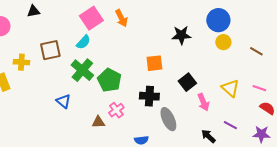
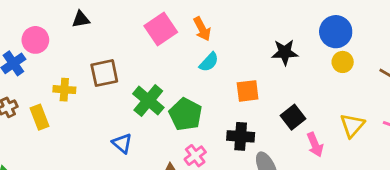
cyan semicircle: (83, 42) -> (209, 62), moved
yellow triangle: (230, 88) -> (352, 125), turned 30

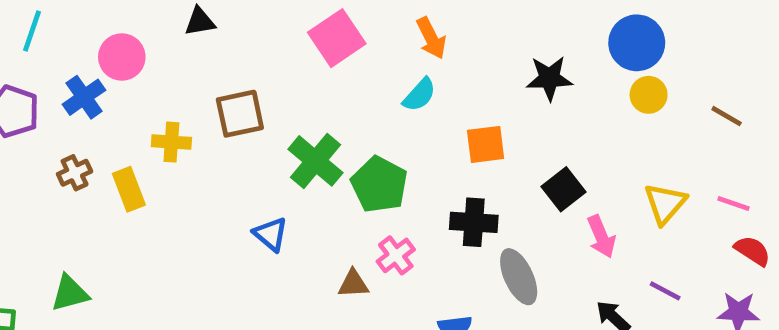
orange arrow: (202, 29) -> (431, 38), moved

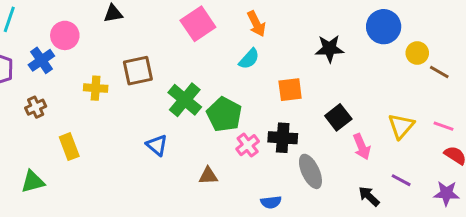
yellow circle: (649, 95) -> (417, 53), moved
yellow rectangle: (129, 189) -> (69, 147), moved
pink cross: (396, 255) -> (248, 145), moved

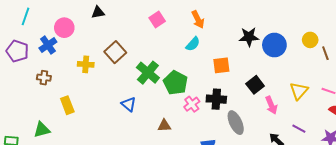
pink square: (198, 24) -> (157, 20), size x0.7
blue circle: (384, 27) -> (274, 45), moved
brown square: (138, 71) -> (115, 52), turned -30
brown line: (439, 72) -> (325, 53), turned 40
brown cross: (36, 107) -> (44, 78), turned 32

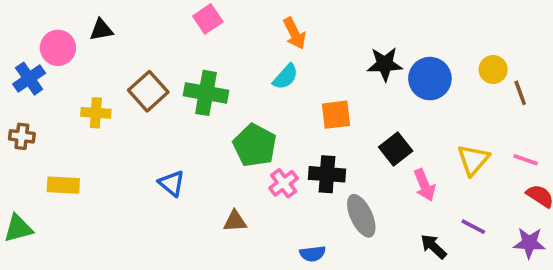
black triangle: (98, 12) -> (101, 30), moved
pink square: (157, 20) -> (208, 19), moved
green cross: (148, 73) -> (206, 93), moved, turned -30
yellow rectangle: (67, 105) -> (63, 185), turned -66

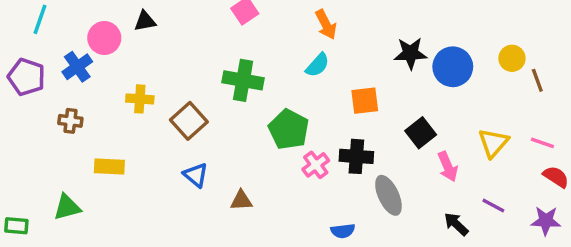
brown square: (148, 91) -> (189, 121), moved
blue triangle: (172, 183) -> (196, 175), moved
brown triangle: (235, 221) -> (241, 200), moved

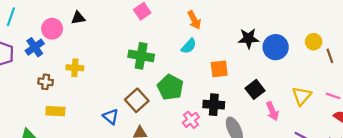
brown cross: (70, 121) -> (46, 82), moved
brown square: (189, 121) -> (137, 100), moved
pink cross: (316, 165) -> (191, 120), moved

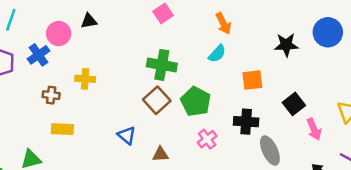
blue circle: (276, 47) -> (328, 32), moved
brown square: (137, 100) -> (157, 100), moved
pink cross: (191, 120) -> (207, 139), moved

